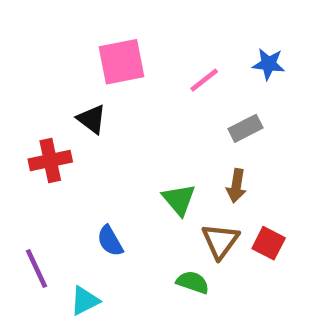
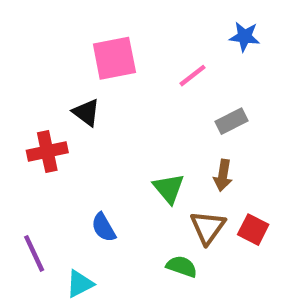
blue star: (269, 64) -> (245, 37), moved

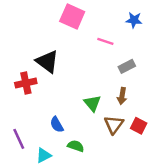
pink square: (114, 58) -> (72, 16), moved, turned 35
pink line: (192, 76) -> (105, 41), turned 56
black triangle: (86, 112) -> (47, 62), size x1.5
green semicircle: (182, 266) -> (76, 146), moved

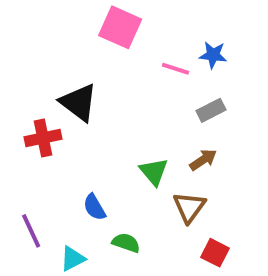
blue star: (134, 20) -> (213, 55), moved
brown arrow: (122, 96) -> (203, 160), turned -133
red square: (139, 126) -> (215, 253), moved

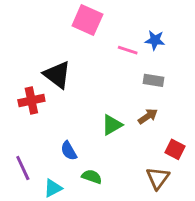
gray rectangle: (211, 110) -> (153, 80), turned 36
green triangle: (154, 172) -> (112, 125), turned 40
brown triangle: (189, 207) -> (158, 178), moved
red square: (215, 253) -> (175, 149), moved

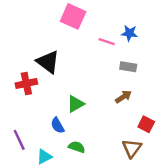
green triangle: (112, 125) -> (75, 104), moved

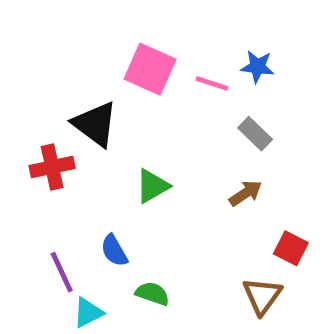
pink square: (73, 16) -> (150, 69), moved
gray rectangle: (128, 67) -> (255, 134), turned 35
green triangle: (75, 104) -> (152, 186), moved
purple line: (19, 140) -> (62, 272), moved

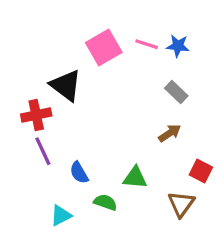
pink square: (150, 69) -> (104, 47), turned 36
pink line: (212, 83) -> (147, 44), moved
green triangle: (152, 186) -> (135, 178), moved, turned 35
purple line: (62, 272) -> (43, 151), moved

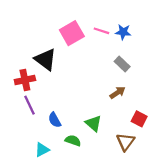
green triangle: (135, 178) -> (93, 123), turned 36

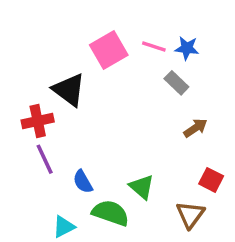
gray rectangle: (122, 64) -> (176, 83), moved
brown arrow: (117, 93) -> (195, 128), moved
green semicircle: (73, 141) -> (111, 213), size x1.5

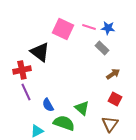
pink square: (109, 50) -> (63, 29), turned -35
red square: (211, 180) -> (115, 99), moved

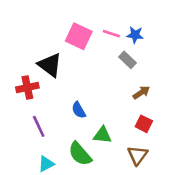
purple line: (26, 92) -> (39, 126), moved
blue semicircle: (48, 105) -> (79, 110), moved
green triangle: (82, 108) -> (103, 135), turned -35
green semicircle: (64, 123) -> (80, 154), turned -150

